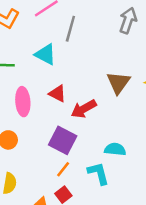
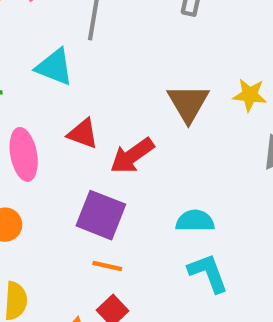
orange line: (63, 169) -> (107, 266), turned 70
cyan L-shape: (98, 173) -> (208, 273), moved

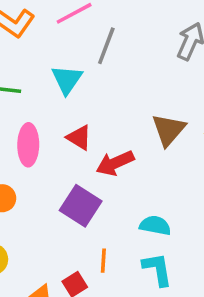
cyan triangle: (54, 67) -> (67, 80), turned 32
orange line: (107, 266) -> (103, 261), moved, turned 70

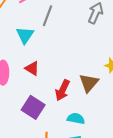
brown triangle: (168, 130) -> (89, 83), moved
red arrow: (115, 163) -> (63, 90), moved, turned -40

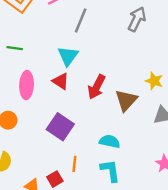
cyan triangle: (25, 35) -> (68, 56), moved
red arrow: (63, 90) -> (97, 87), moved

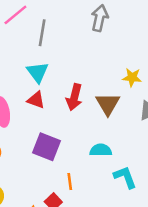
cyan L-shape: (110, 171) -> (125, 177), moved

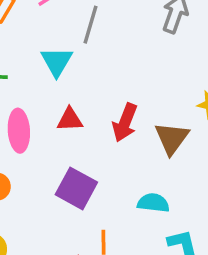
cyan triangle: (38, 72) -> (57, 62), moved
red triangle: (36, 100) -> (70, 120), turned -30

